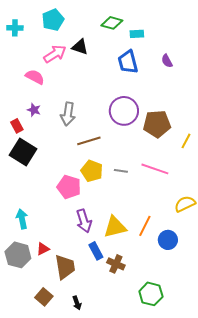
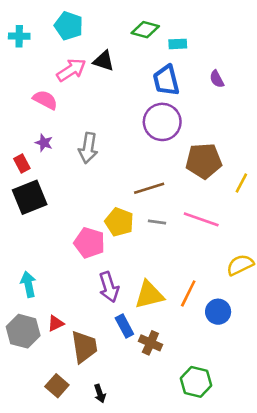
cyan pentagon: (53, 20) -> (69, 26), turned -30
purple circle: (124, 111) -> (162, 122), moved
brown line: (89, 141) -> (149, 188), moved
black square: (23, 152) -> (30, 197), turned 36

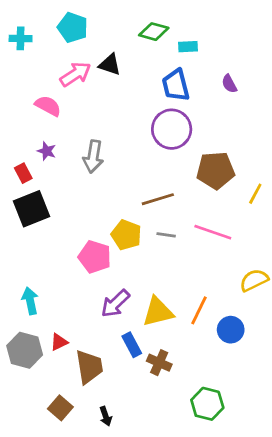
purple arrow: (109, 287) -> (115, 304), turned 64

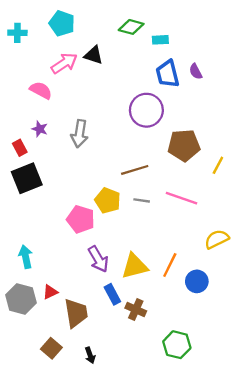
blue trapezoid: (176, 85) -> (167, 74), moved
purple arrow: (115, 304) -> (98, 259), turned -76

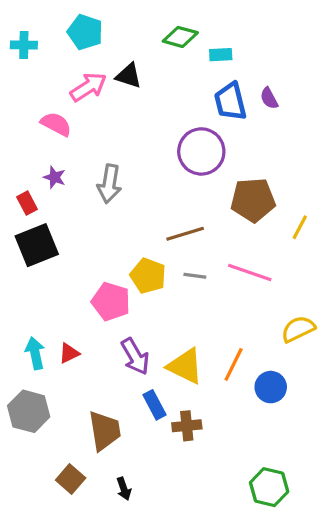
yellow triangle: (135, 266) -> (185, 366), turned 40
red triangle: (50, 292) -> (69, 353), moved
brown cross: (136, 310) -> (187, 426), turned -30
green hexagon: (177, 345) -> (269, 487), moved

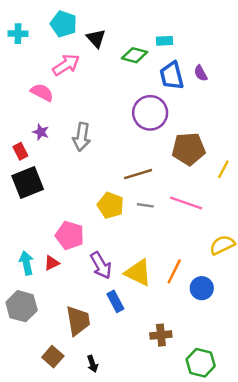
green diamond: (180, 37) -> (135, 55), moved
black triangle: (129, 76) -> (96, 38), moved, turned 30
pink pentagon: (111, 302) -> (70, 235), moved
brown cross: (187, 426) -> (161, 335), moved

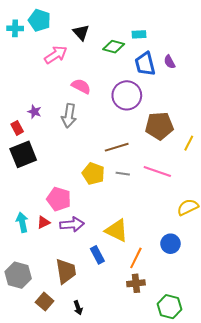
cyan pentagon: (64, 24) -> (39, 20), moved
pink semicircle: (42, 92) -> (81, 86), moved
purple arrow: (101, 265) -> (72, 224), moved, turned -65
orange line: (174, 271) -> (136, 258), moved
gray hexagon: (22, 306) -> (18, 275), moved

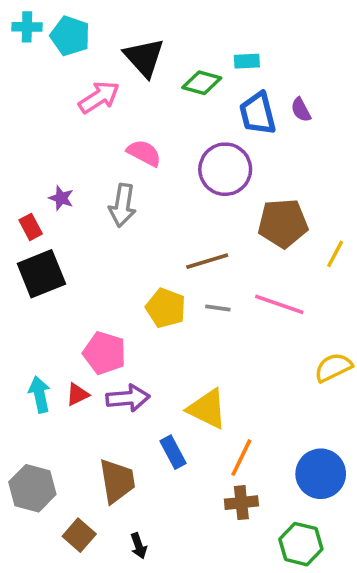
cyan cross: (15, 28) -> (27, 27), moved
black triangle: (81, 32) -> (144, 58), size x1.4
blue circle: (170, 244) -> (321, 474), moved, size x1.4

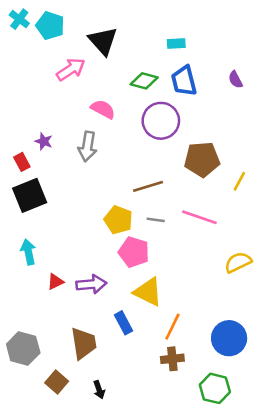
cyan cross: (27, 27) -> (19, 19), turned 36
green diamond: (202, 83) -> (144, 81), moved
purple semicircle: (301, 110) -> (235, 80), moved
pink pentagon: (104, 353) -> (134, 252), moved
cyan arrow: (40, 394) -> (28, 252), moved

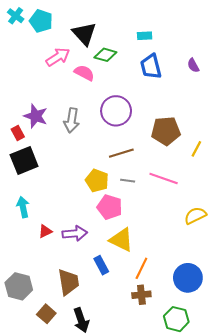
green diamond: (144, 81) -> (105, 55), moved
pink semicircle: (103, 109) -> (84, 73), moved
purple circle: (161, 121) -> (116, 111), moved
purple star: (44, 141) -> (36, 116), size x1.6
black arrow: (99, 390) -> (81, 320), size x1.6

